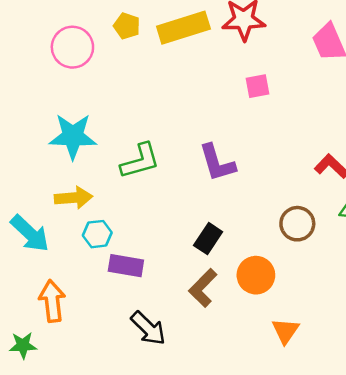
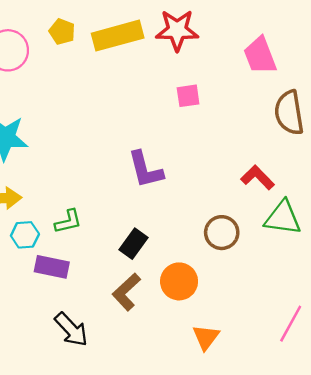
green L-shape: (140, 161) -> (68, 222), moved, size x0.7

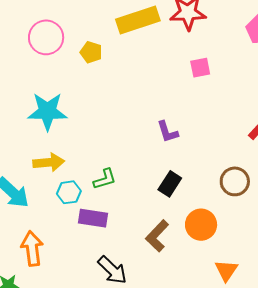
yellow pentagon: (62, 32) -> (91, 52), moved
purple L-shape: (145, 170) -> (168, 132), size x0.7
black rectangle: (133, 244) -> (170, 184), moved

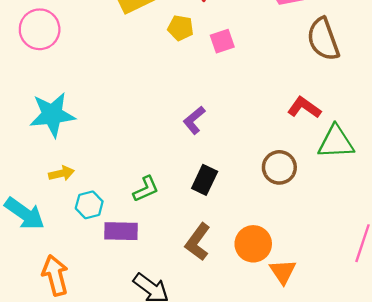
yellow pentagon: (91, 52) -> (181, 28), moved
purple L-shape: (168, 132) -> (194, 120), turned 75
yellow arrow: (49, 162) -> (61, 173), size x0.7
green L-shape: (105, 179) -> (146, 189), moved
orange circle: (201, 225) -> (253, 244), moved

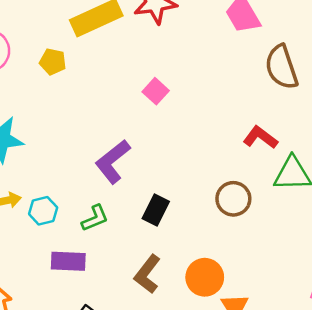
yellow pentagon: (181, 28) -> (53, 62), moved
pink square: (222, 41) -> (156, 91), moved, turned -30
purple L-shape: (194, 120) -> (113, 162), moved, size x1.5
cyan hexagon: (89, 205) -> (43, 211), moved

